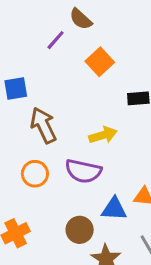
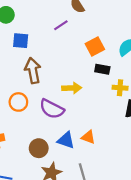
purple line: (56, 40) -> (61, 25), moved
orange square: (100, 62) -> (95, 46), moved

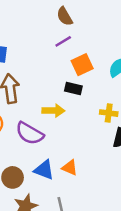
purple line: (61, 25) -> (63, 41), moved
black rectangle: (102, 69) -> (73, 89), moved

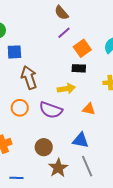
orange triangle: (70, 168) -> (89, 109), moved
blue triangle: (44, 170) -> (81, 140), moved

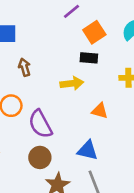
brown arrow: (29, 78) -> (24, 67), size x0.6
purple semicircle: (51, 110) -> (40, 124), moved, turned 40

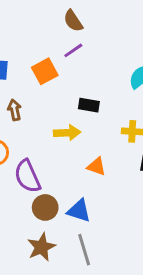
orange square: (94, 32) -> (45, 71), moved
brown circle: (40, 157) -> (45, 207), moved

